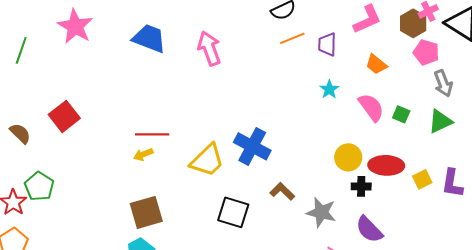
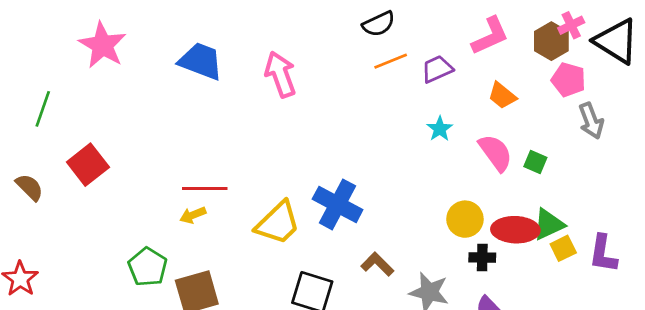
purple trapezoid: (327, 44) -> (437, 69), turned 65
green line: (21, 50) -> (43, 109), moved
green triangle: (440, 121) -> (549, 224), moved
green pentagon: (39, 186) -> (148, 267), moved

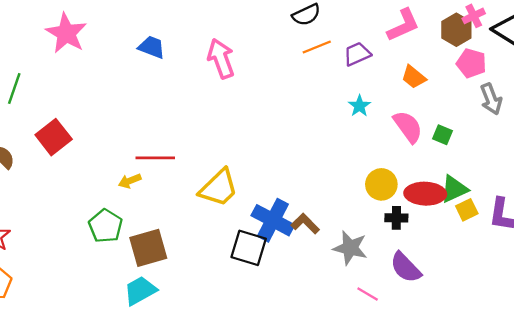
blue trapezoid: (201, 61) -> (152, 47), size x0.7
blue cross: (338, 204) -> (273, 220), moved
yellow arrow: (193, 215) -> (130, 181), moved

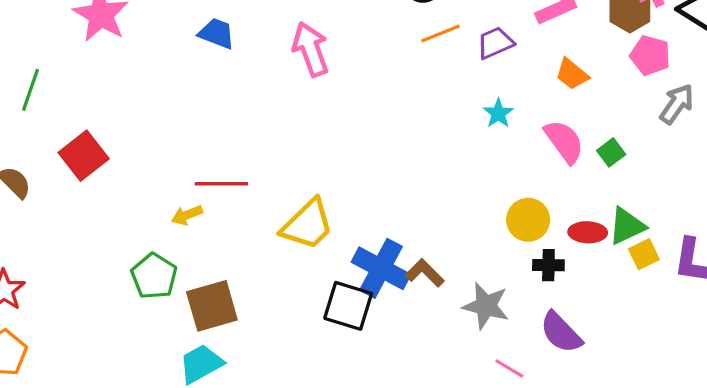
gray arrow: (491, 99) -> (677, 104), turned -124
green square: (443, 135) -> (611, 152), turned 30
red ellipse: (425, 194) -> (588, 232), size x0.7

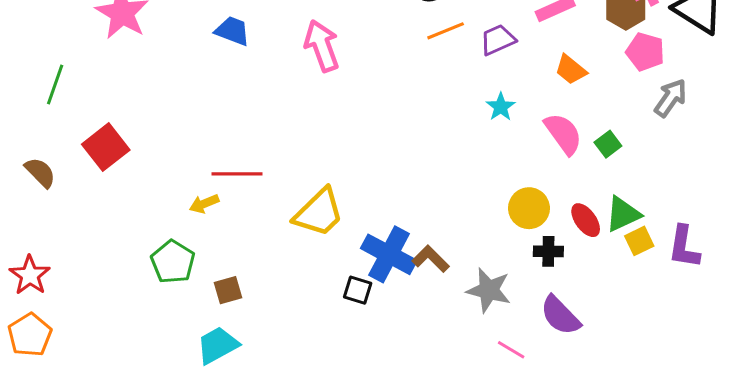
red ellipse: (588, 232) -> (586, 220), turned 52
brown square: (212, 306) -> (228, 290), size x0.6
black square: (348, 306) -> (358, 290), size x0.6

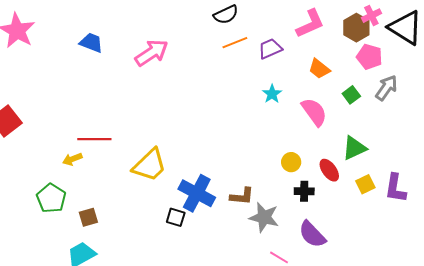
pink arrow: (322, 46) -> (152, 53), turned 76
green square: (608, 144) -> (351, 95), moved
yellow circle: (529, 208) -> (291, 162), size x0.7
green triangle: (623, 214) -> (354, 148), moved
brown L-shape: (431, 259) -> (242, 196), moved, turned 140

